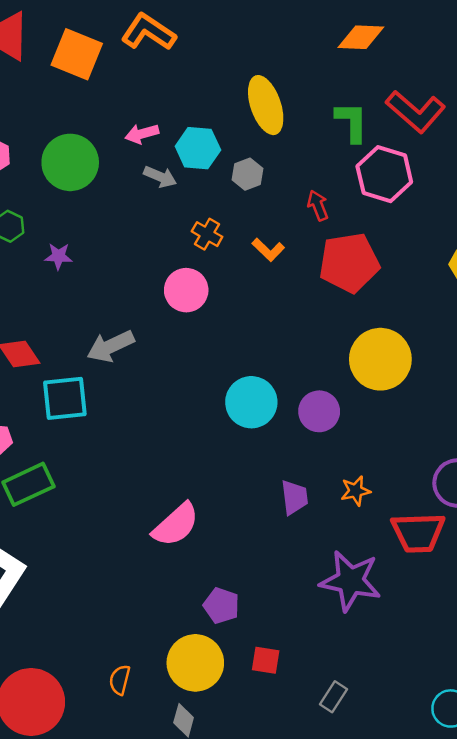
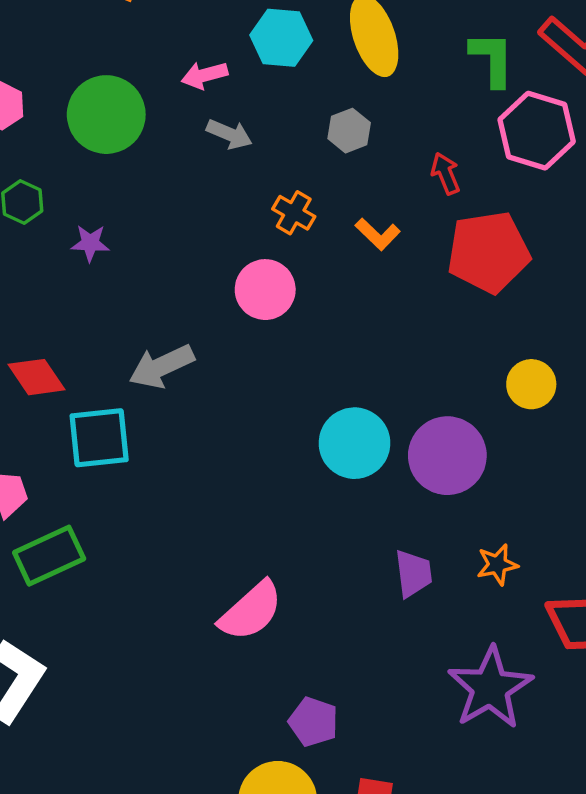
cyan hexagon: (198, 148) -> (281, 38), moved
yellow circle: (380, 359) -> (531, 384), size x0.6
purple circle: (319, 411) -> (447, 456), size x1.4
purple star: (350, 581) -> (490, 688), turned 30

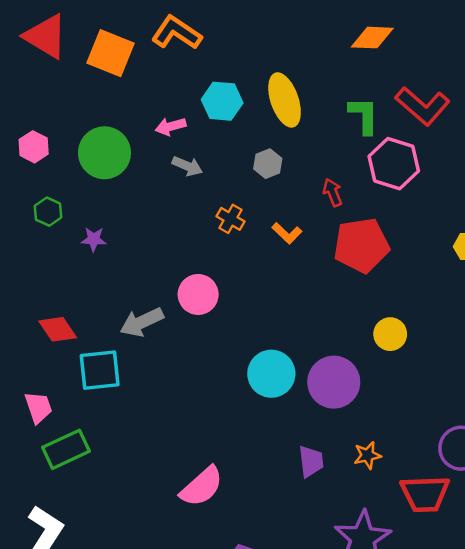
pink circle: (265, 290) -> (198, 294), moved

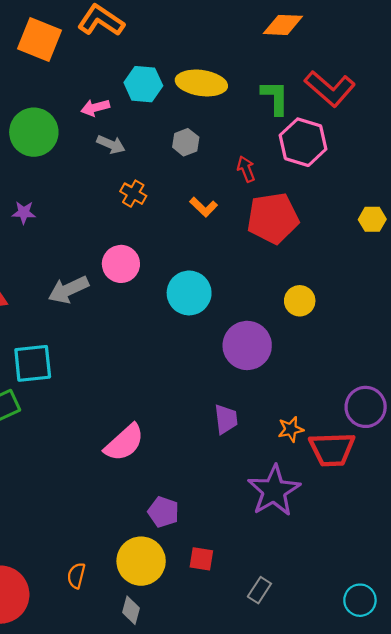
yellow ellipse: (285, 100) -> (201, 83), turned -63
orange cross: (231, 219) -> (133, 194), moved
cyan square: (100, 370) -> (33, 363), moved
cyan circle: (271, 374) -> (189, 293), moved
orange star: (367, 455) -> (291, 429), moved

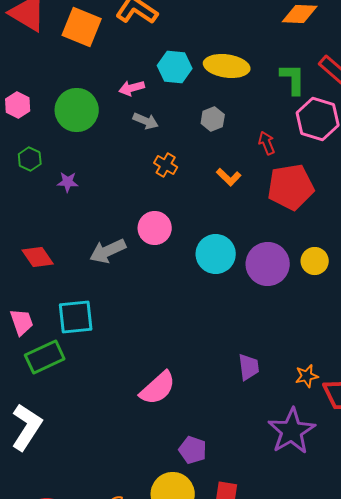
purple circle: (247, 345) -> (268, 264), moved

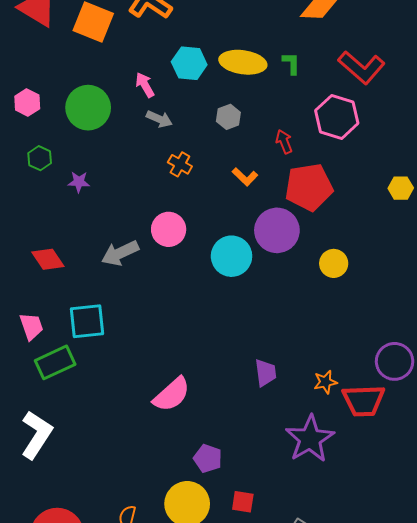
green L-shape: (293, 79) -> (291, 63), moved, size x0.7
pink arrow: (132, 88) -> (145, 85), turned 75
purple circle: (268, 264) -> (277, 230), moved

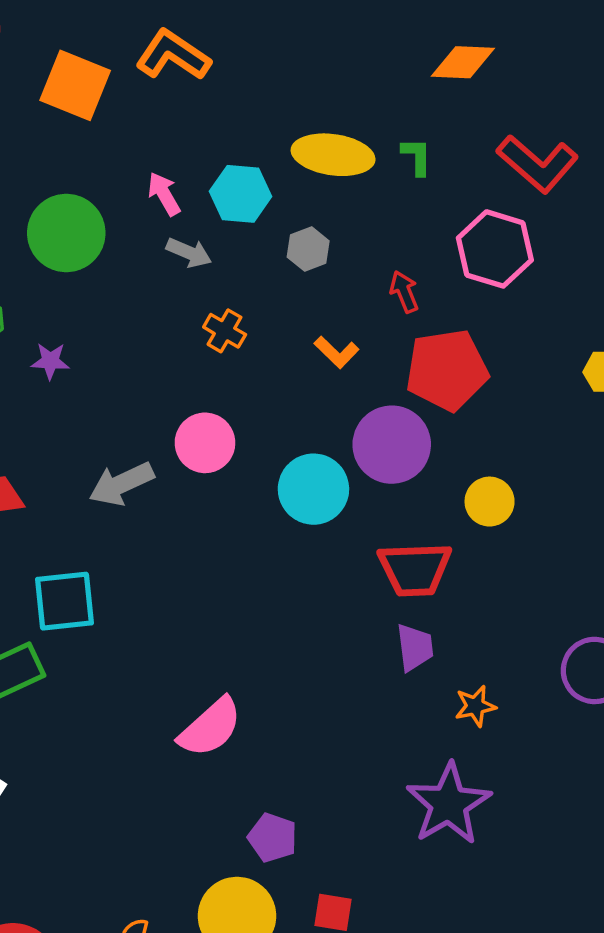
cyan hexagon: (189, 63) -> (241, 194), moved
purple trapezoid: (266, 373) -> (415, 647), moved
red trapezoid: (364, 401) -> (415, 569), moved

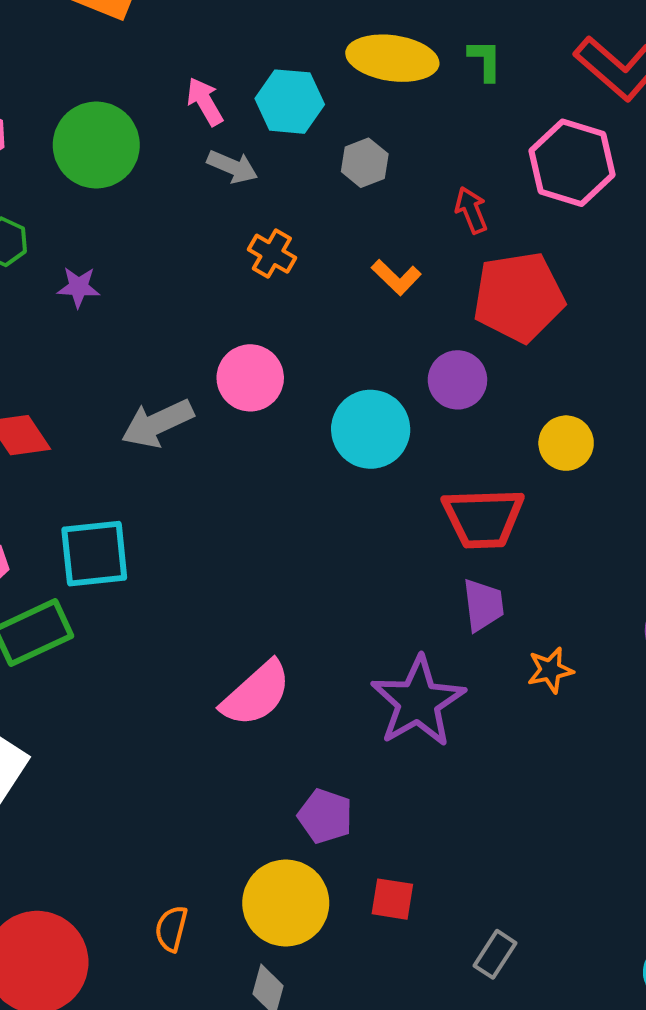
purple circle: (392, 445) -> (457, 380), size x0.7
purple star: (449, 804) -> (418, 702), moved

